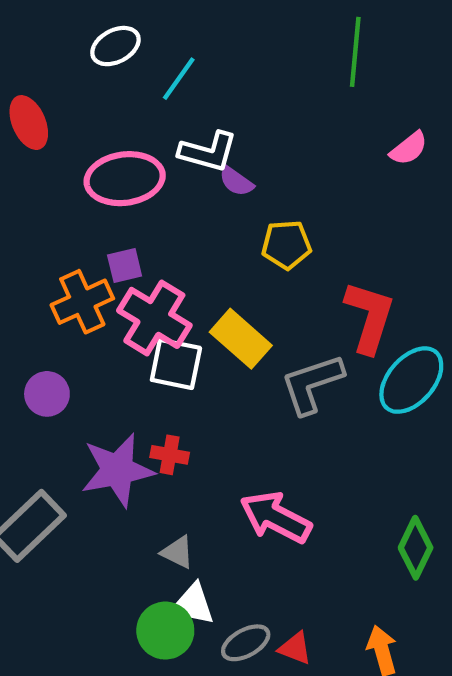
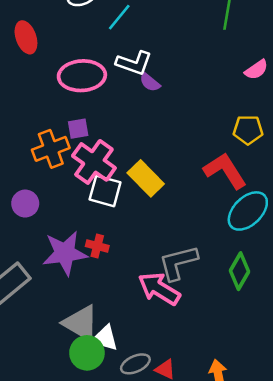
yellow pentagon: (286, 245) -> (248, 130), moved
red L-shape: (369, 317) -> (225, 171), turned -54
gray L-shape: (312, 384) -> (178, 263), moved
green diamond: (416, 548) -> (240, 271), moved
gray triangle: (178, 552) -> (81, 323), moved, size x1.8

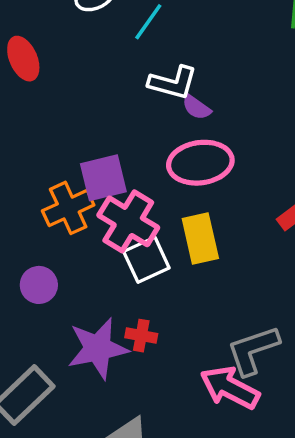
pink ellipse: (82, 76) -> (200, 163), moved
purple square: (78, 129) -> (103, 178), size x1.6
yellow rectangle: (146, 178) -> (200, 239), turned 36
white square: (105, 191) -> (146, 260), turned -36

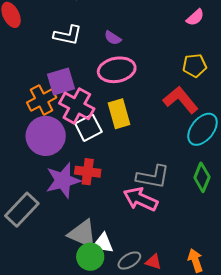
white L-shape: (173, 83) -> (68, 35), moved
purple circle: (39, 285) -> (46, 136), moved, size x1.8
red cross: (141, 336) -> (88, 172), size x1.4
gray L-shape: (253, 350) -> (153, 177), turned -148

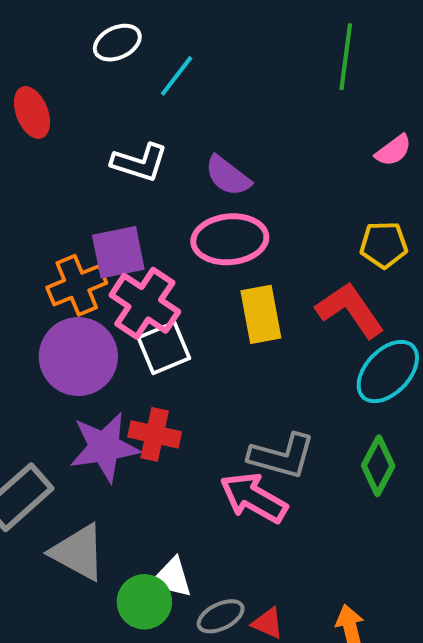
purple semicircle: (113, 38) -> (228, 176), size x1.4
yellow rectangle: (119, 114) -> (261, 314), moved
gray triangle: (83, 234) -> (78, 552), moved

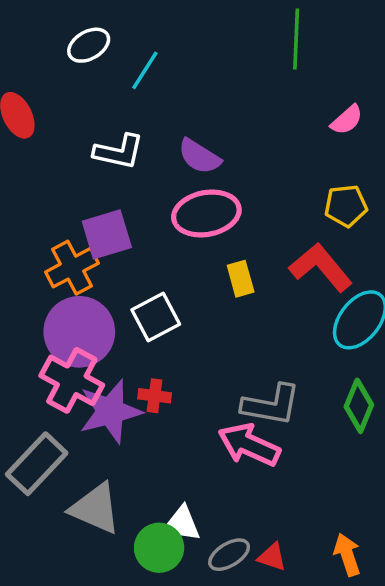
pink cross: (145, 303) -> (72, 380), moved
yellow rectangle: (261, 314) -> (241, 279), size x0.7
red cross: (155, 434) -> (155, 396), size x0.7

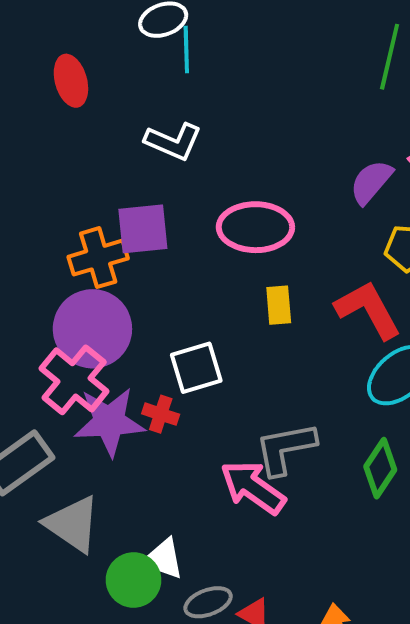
cyan line: (145, 70) -> (186, 49), moved, turned -45
purple semicircle: (199, 156) -> (371, 182), moved, turned 87
white square: (156, 317) -> (196, 368), moved
gray L-shape: (271, 405) -> (285, 449), turned 148

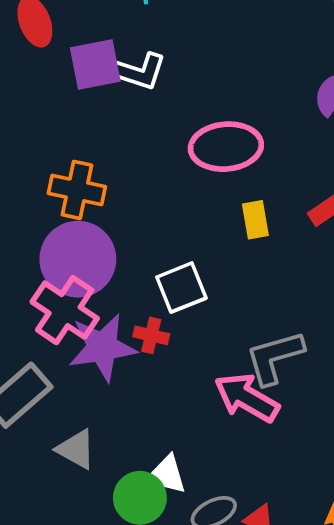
purple square: (143, 229) -> (95, 64), moved
orange cross: (98, 258) -> (77, 190), turned 34
gray triangle: (73, 524) -> (76, 449), size x0.7

